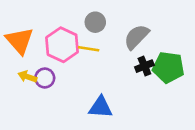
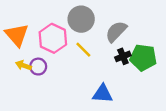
gray circle: (95, 22) -> (81, 19), size x1.5
yellow line: (89, 49) -> (83, 50), moved, turned 36
blue triangle: (101, 107) -> (103, 94), moved

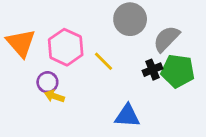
gray circle: (81, 19) -> (130, 19), moved
gray semicircle: (116, 32) -> (166, 39), moved
yellow arrow: (23, 65) -> (54, 96), moved

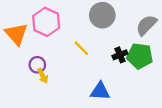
gray semicircle: (166, 39) -> (146, 25), moved
pink hexagon: (66, 47) -> (46, 22), moved
yellow arrow: (54, 96) -> (43, 76), turned -136

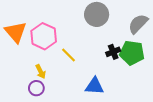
pink hexagon: (46, 22) -> (44, 36), moved
yellow line: (81, 48) -> (69, 55), moved
purple circle: (37, 65) -> (36, 88), moved

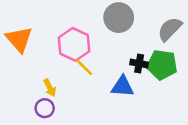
pink hexagon: (44, 36) -> (74, 44), moved
black cross: (113, 52) -> (139, 63), turned 32
blue triangle: (94, 86) -> (122, 86), moved

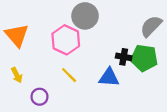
gray circle: (119, 18) -> (85, 16), moved
yellow line: (84, 67) -> (69, 75), moved
yellow arrow: (50, 88) -> (17, 75), moved

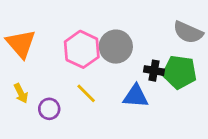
gray circle: (85, 16) -> (116, 47), moved
gray semicircle: (151, 26) -> (188, 32), turned -110
purple circle: (40, 97) -> (49, 109), moved

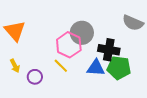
pink hexagon: (82, 49) -> (69, 45), moved
black cross: (154, 71) -> (109, 50), size x1.5
green pentagon: (180, 72) -> (119, 68), moved

